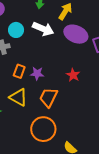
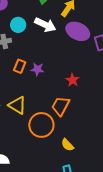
red star: (73, 75) -> (72, 80), moved
yellow triangle: (18, 97) -> (17, 105), moved
orange trapezoid: (48, 97) -> (61, 106), moved

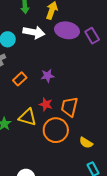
orange rectangle: (20, 66) -> (20, 79), turned 40
purple star: (37, 69) -> (48, 76), moved
red star: (72, 80) -> (46, 104), moved

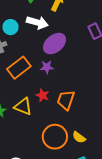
purple ellipse: (67, 30) -> (55, 44), moved, turned -55
orange rectangle: (20, 79) -> (19, 68), size x1.6
orange circle: (56, 130) -> (55, 137), moved

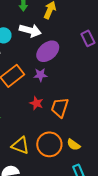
yellow triangle: (23, 106) -> (20, 145), moved

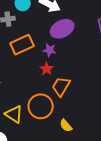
red star: (36, 103) -> (47, 69), moved
orange circle: (49, 144) -> (41, 106), moved

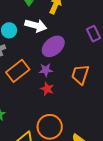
orange trapezoid: (61, 86) -> (80, 75), moved

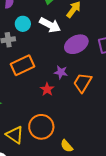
purple ellipse: (53, 46) -> (76, 44), moved
purple star: (46, 70) -> (61, 72), moved

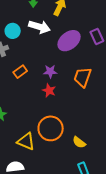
orange rectangle: (22, 65) -> (20, 72), size x0.6
purple star: (61, 72) -> (50, 71), moved

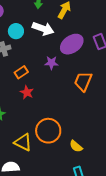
purple star: (50, 71) -> (51, 63), moved
red star: (49, 90) -> (27, 92), moved

